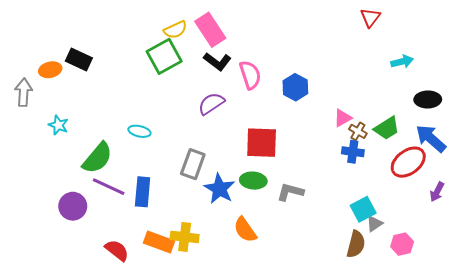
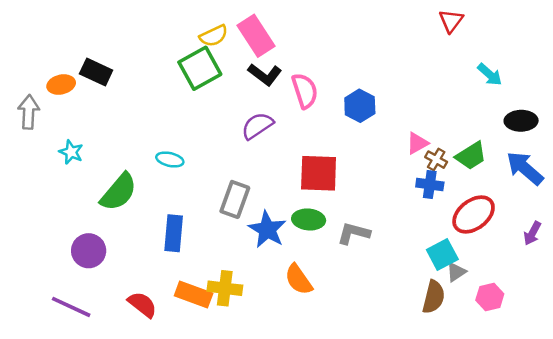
cyan arrow: (402, 62) -> (490, 75), turned 55
red ellipse: (408, 162) -> (474, 214), moved
purple line: (109, 187) -> (71, 307), moved

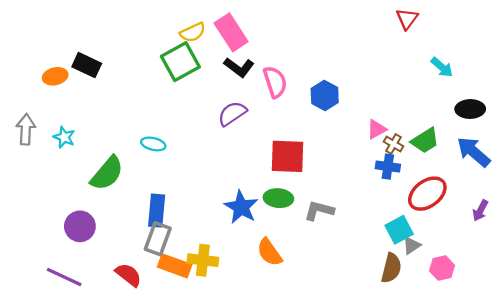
gray arrow: (29, 112) -> (26, 129), moved
gray rectangle: (235, 199) -> (158, 239), moved

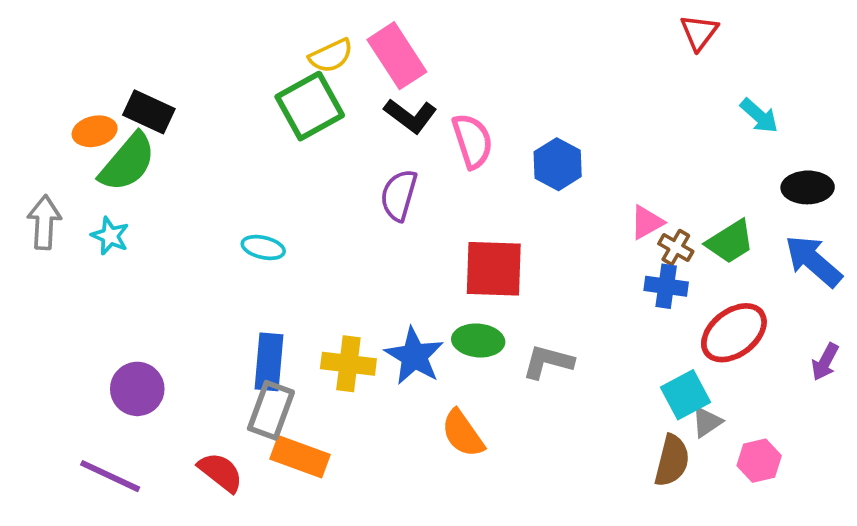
purple semicircle: (232, 114) -> (399, 195), turned -40
green semicircle: (107, 173) -> (128, 162), moved
yellow cross: (203, 260) -> (348, 364), moved

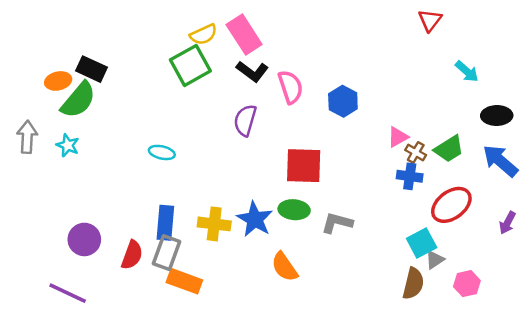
red semicircle: (221, 472) -> (132, 255), moved, turned 72

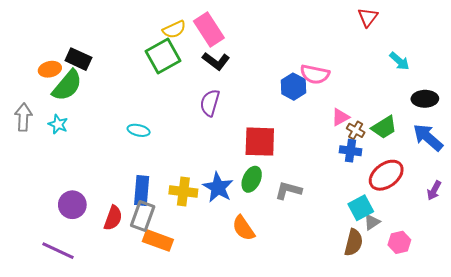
pink semicircle: (291, 87) -> (315, 74), moved, turned 120
green ellipse: (294, 210) -> (252, 179), turned -70

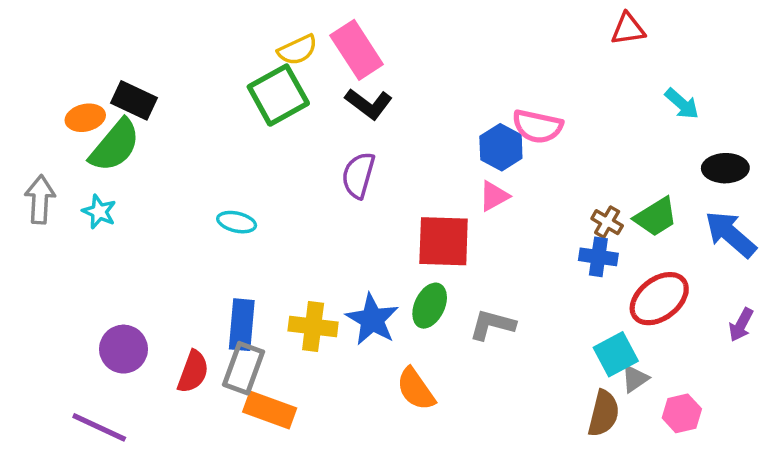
red triangle: (368, 17) -> (628, 29), turned 45
pink triangle: (340, 117) -> (494, 196), moved

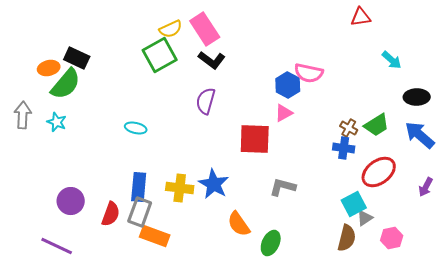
green ellipse: (430, 306) -> (271, 243), moved

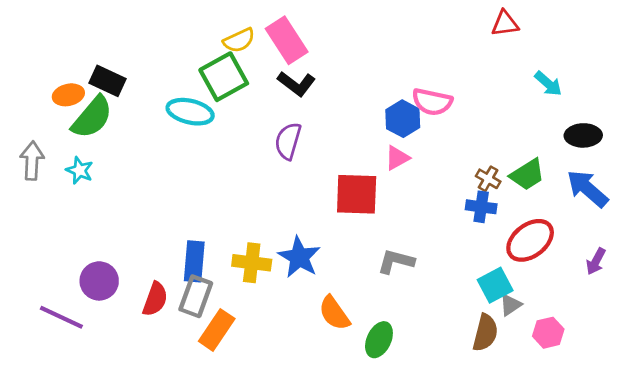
cyan ellipse: (136, 128) -> (190, 112), moved, size x1.5
orange rectangle: (155, 236) -> (217, 330), turned -76
purple line: (57, 246) -> (61, 317), moved

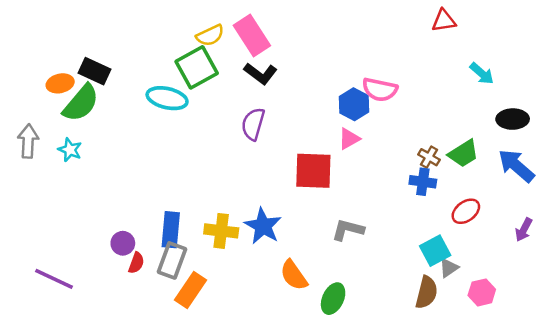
red ellipse: (530, 240) -> (466, 211), size x0.7
purple circle: (99, 281) -> (123, 243), moved, size x0.7
red semicircle: (155, 299) -> (136, 263), size x0.7

